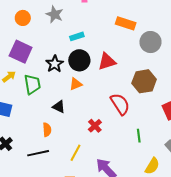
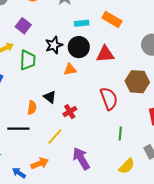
orange rectangle: (126, 23) -> (112, 20), moved
purple square: (21, 52) -> (23, 26), size x0.7
black triangle: (59, 107) -> (50, 97), moved
red cross: (95, 126) -> (70, 112), moved

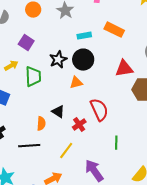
red triangle: (105, 54) -> (124, 69), moved
red semicircle: (109, 99) -> (99, 110), moved
green line: (120, 133) -> (116, 143), moved

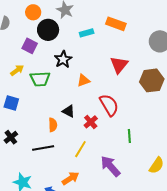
black circle: (83, 60) -> (48, 30), moved
red triangle: (124, 69) -> (119, 65), moved, turned -36
green trapezoid: (33, 77) -> (40, 79), turned 95

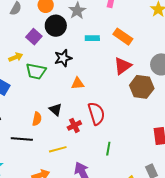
red triangle: (119, 65) -> (123, 66), moved
brown hexagon: (152, 80) -> (142, 87), moved
yellow line: (80, 149) -> (58, 149), turned 30

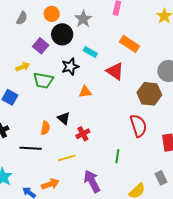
cyan rectangle: (92, 38) -> (90, 52), moved, turned 32
red triangle: (123, 66) -> (115, 71), moved, turned -48
red semicircle: (96, 114) -> (138, 126), moved

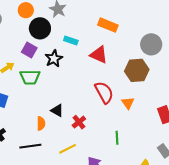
purple square: (41, 46) -> (29, 50), moved
orange triangle: (85, 92) -> (128, 103), moved, turned -48
red semicircle: (138, 126) -> (104, 92), moved

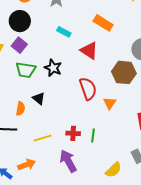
black circle: (40, 28) -> (20, 21), moved
purple square: (29, 50) -> (19, 45), moved
black star: (54, 59) -> (53, 68), moved, turned -30
green trapezoid: (30, 77) -> (26, 70), moved
red cross: (79, 122) -> (73, 133), moved, turned 32

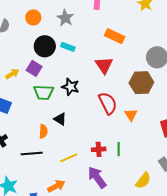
black circle: (20, 21) -> (45, 46), moved
cyan rectangle: (64, 32) -> (68, 47), moved
red triangle: (89, 51) -> (104, 65), turned 30

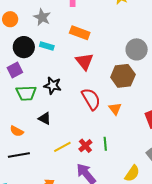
orange rectangle: (115, 36) -> (80, 33), moved
purple square: (34, 68) -> (15, 70), turned 35
orange semicircle: (43, 131) -> (17, 131), moved, turned 120
red cross: (99, 149) -> (85, 146), turned -32
yellow line: (69, 158) -> (62, 147), moved

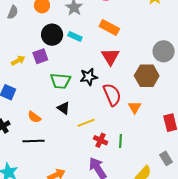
black star: (53, 86) -> (89, 77), moved, turned -30
green trapezoid: (26, 93) -> (60, 81), moved
red cross: (85, 146) -> (101, 140), turned -32
yellow line: (62, 147) -> (86, 123), moved

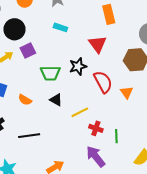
orange rectangle: (109, 28) -> (109, 14), moved, turned 54
black circle: (52, 35) -> (15, 29), moved
orange semicircle: (34, 117) -> (25, 100), moved
green line: (121, 141) -> (116, 136), moved

